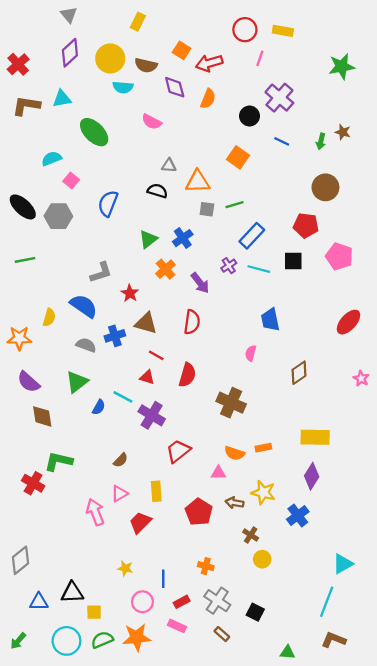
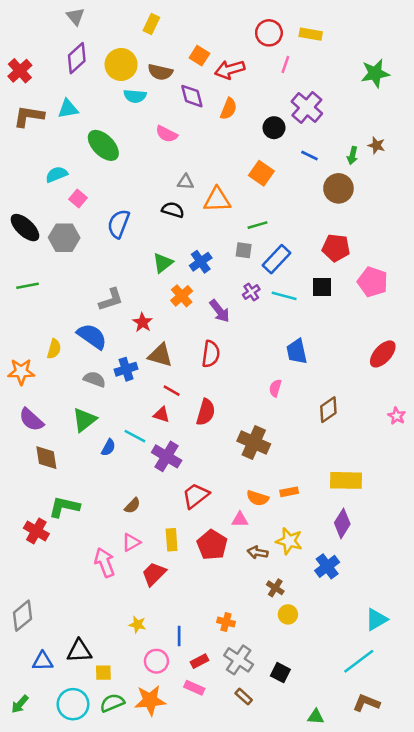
brown circle: (325, 187) -> (338, 188), moved
gray square: (207, 209) -> (244, 250), moved
red pentagon: (199, 512) -> (212, 545), moved
cyan line: (327, 602) -> (359, 661), turned 32

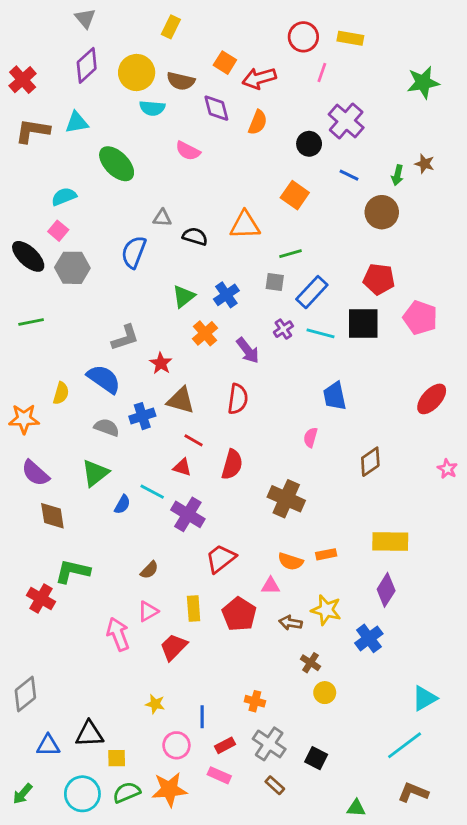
gray triangle: (186, 182) -> (162, 218), moved
pink square: (78, 198) -> (58, 231), moved
black square: (322, 287) -> (363, 323), size x1.4

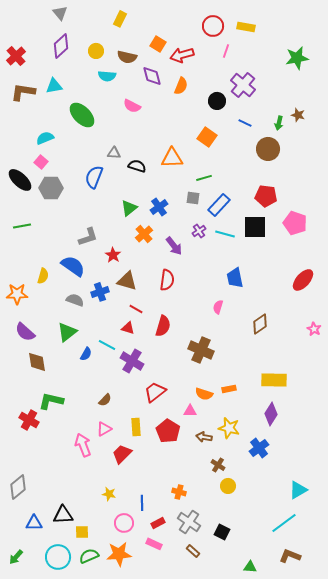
yellow circle: (137, 73) -> (96, 51), size x0.6

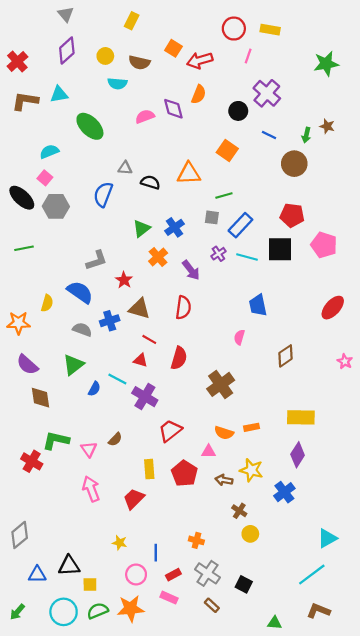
purple diamond: (152, 76) -> (173, 109), moved
pink semicircle: (132, 106) -> (145, 116), turned 132
brown cross: (201, 350) -> (221, 384), turned 30
pink triangle: (104, 429) -> (89, 449), moved, turned -35

